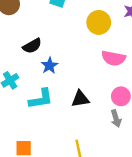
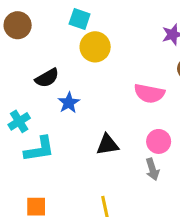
yellow circle: (99, 22) -> (95, 47), moved
cyan L-shape: (41, 99) -> (39, 149), moved

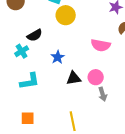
blue star: (69, 103) -> (58, 57), moved
cyan cross: (19, 121) -> (22, 51), moved
pink circle: (159, 141) -> (96, 77), moved

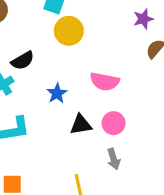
pink semicircle: (101, 45) -> (105, 81), moved
gray arrow: (103, 94) -> (114, 159), moved

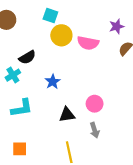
pink semicircle: (105, 81) -> (88, 43), moved
black triangle: (81, 125) -> (67, 115), moved

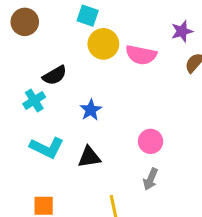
cyan L-shape: (22, 108) -> (47, 148), turned 35
black triangle: (67, 115) -> (89, 157), moved
gray arrow: (95, 130) -> (151, 179), turned 40

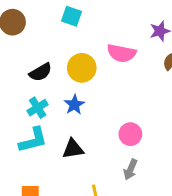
yellow circle: (103, 44) -> (82, 68), moved
cyan cross: (34, 100) -> (38, 108), moved
cyan L-shape: (47, 148) -> (33, 140), turned -40

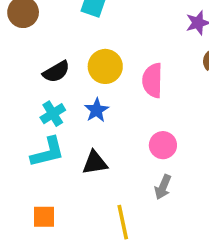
pink semicircle: (122, 53) -> (152, 80), moved, turned 80

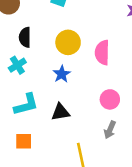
black semicircle: (56, 72) -> (25, 37), moved, turned 120
cyan cross: (53, 114) -> (17, 65), moved
orange square: (44, 217) -> (24, 141), moved

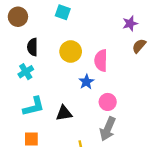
blue star: (62, 74) -> (86, 82), moved
gray arrow: (110, 130) -> (108, 129), size x1.5

